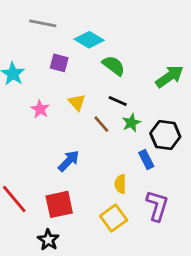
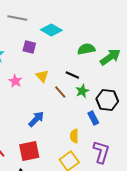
green semicircle: (114, 66) -> (86, 49), moved, turned -48

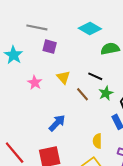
gray line: (17, 18) -> (37, 27), moved
cyan diamond: (51, 30) -> (90, 29), moved

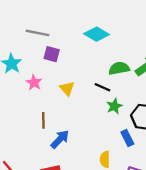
green semicircle: (110, 49) -> (119, 68), moved
pink star: (35, 83) -> (34, 83), moved
brown line: (82, 94) -> (43, 120), moved, turned 40

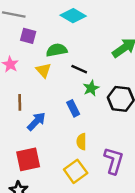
green semicircle: (119, 68) -> (57, 50), moved
blue rectangle: (127, 138) -> (73, 108), moved

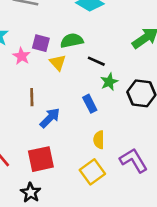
purple square: (28, 36) -> (41, 43), moved
purple L-shape: (114, 161) -> (134, 160), turned -48

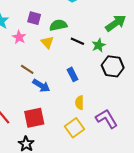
purple square: (41, 43) -> (34, 18), moved
green star: (109, 82) -> (99, 45), moved
brown line: (32, 97) -> (27, 69), turned -56
blue arrow: (50, 118) -> (41, 86), turned 78

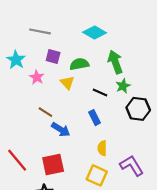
green arrow: (116, 23) -> (115, 62), moved, turned -75
black line: (77, 41) -> (100, 93), moved
yellow square: (74, 128) -> (97, 175), turned -30

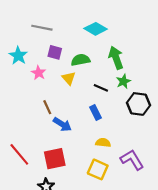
brown line: (45, 112) -> (47, 107), turned 32
yellow semicircle: (102, 148) -> (103, 143), turned 96

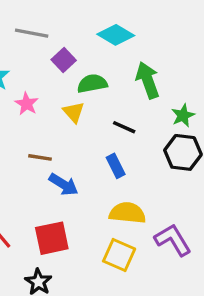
purple square: (55, 52) -> (64, 60), moved, turned 32
green star: (123, 81) -> (183, 115), moved
brown line: (47, 107) -> (40, 157), turned -56
yellow semicircle: (103, 143) -> (127, 213), size x1.5

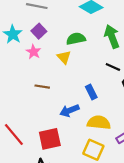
purple square: (64, 60) -> (39, 31), moved
black line: (124, 127) -> (113, 67), moved
blue arrow: (64, 184) -> (69, 111), moved, turned 126

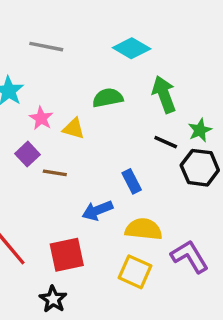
purple square: (39, 31) -> (27, 154), moved
yellow triangle: (64, 57) -> (74, 128), moved, turned -32

